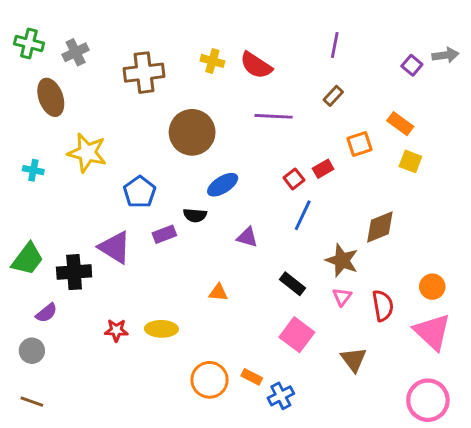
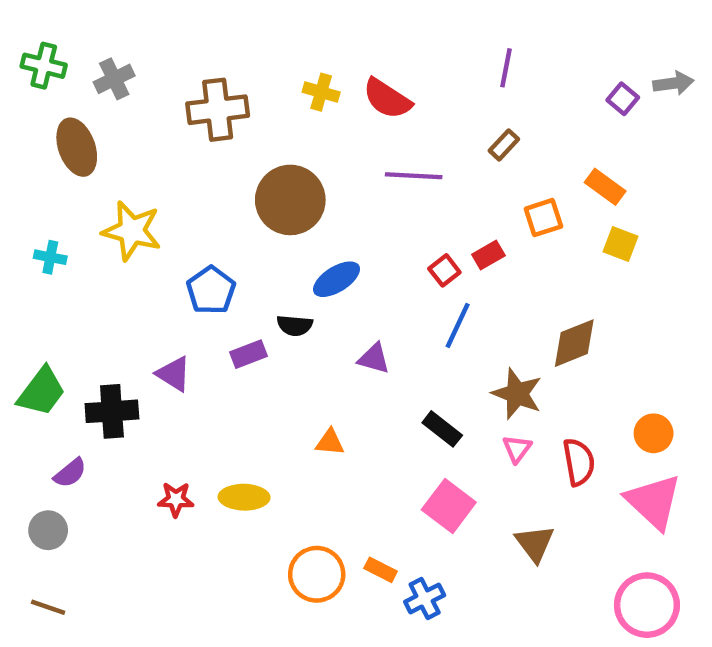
purple triangle: (115, 247) -> (174, 374), size x0.7

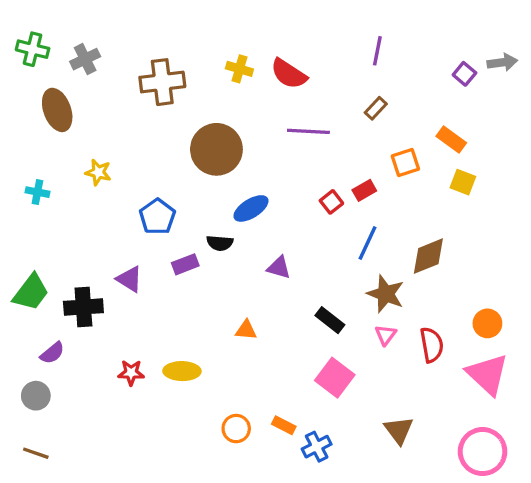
yellow star: (132, 231) -> (98, 172), size x0.6
blue line: (458, 325) -> (368, 243), moved
brown triangle: (535, 543) -> (399, 430), moved
orange circle: (317, 574) -> (236, 429), size x0.7

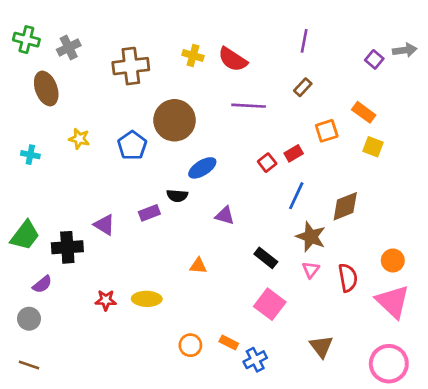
blue pentagon: (157, 217) -> (132, 145), moved

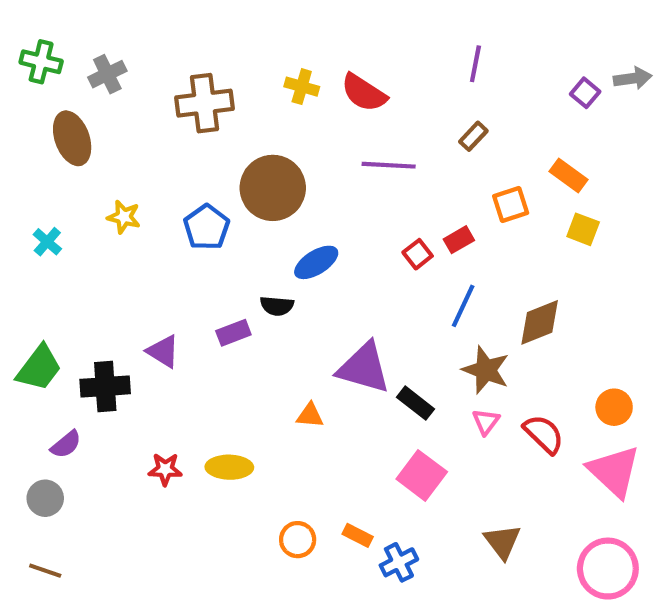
cyan cross: (30, 155) -> (47, 242), turned 30
purple triangle: (225, 216) -> (364, 368), moved, size x1.8
red semicircle: (348, 278) -> (544, 434), turned -36

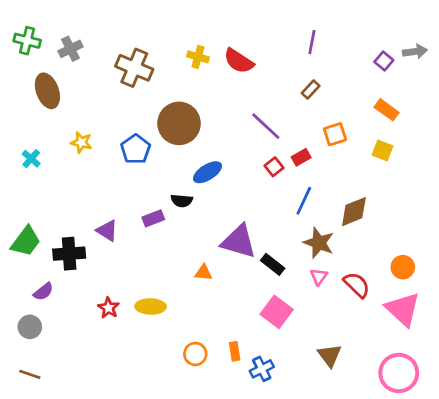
brown cross: (204, 103) -> (134, 68), turned 30
purple line: (389, 165) -> (266, 126), moved, turned 40
orange rectangle: (569, 176) -> (387, 110), moved
red star: (165, 469) -> (108, 308), turned 30
orange rectangle: (358, 535) -> (235, 351), turned 54

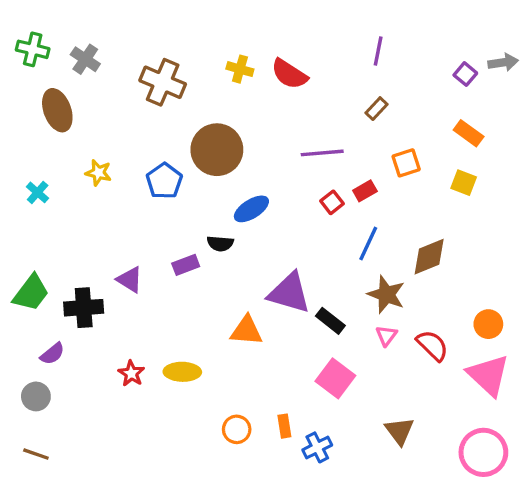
gray cross: (70, 49) -> (85, 59), turned -30
purple line: (266, 126) -> (322, 153), turned -48
orange triangle: (203, 273) -> (247, 331), size x1.5

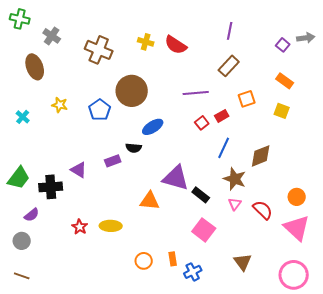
green cross: (33, 49) -> (20, 19), moved
brown rectangle: (376, 109) -> (229, 66), size x1.5

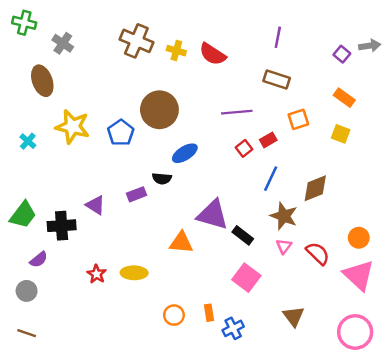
brown cross: (99, 50) -> (136, 41), moved
brown rectangle: (229, 66) -> (277, 80), turned 65
yellow star: (60, 105) -> (72, 127), size x1.8

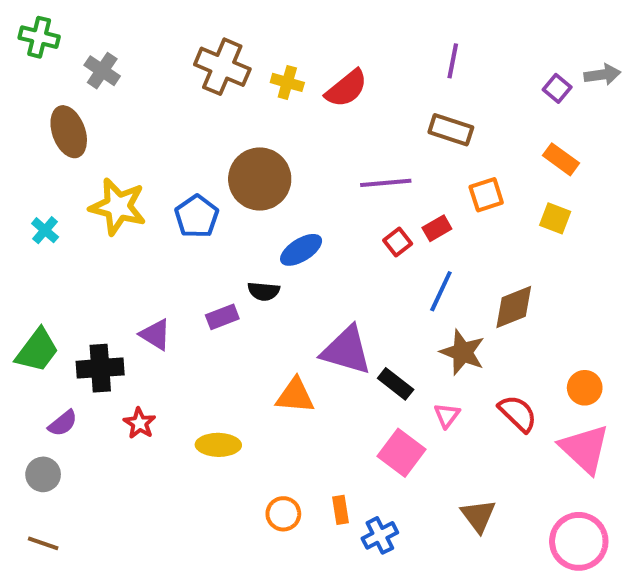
red semicircle: (213, 54) -> (346, 88), turned -72
pink triangle: (284, 246) -> (447, 415), moved
red star: (97, 274) -> (140, 423), moved

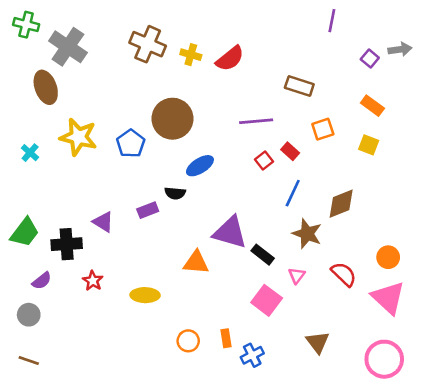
purple line: (453, 61) -> (332, 21), moved
gray cross: (102, 71) -> (68, 47), size x1.6
red rectangle: (437, 228) -> (290, 151), turned 72

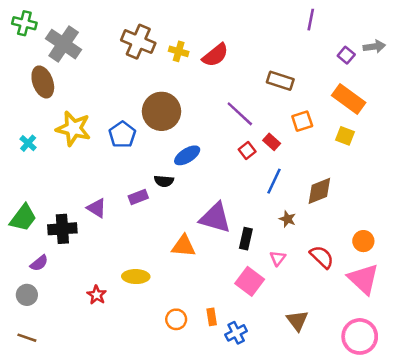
orange rectangle: (372, 106) -> (349, 99), size x1.5
purple line: (256, 121) -> (240, 114), turned 48
brown star: (307, 234) -> (288, 219), size x0.6
black rectangle: (263, 255) -> (246, 239), turned 65
red star: (93, 281) -> (97, 295), moved

